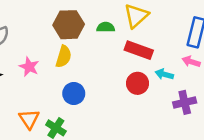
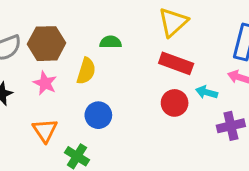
brown hexagon: (69, 25) -> (47, 44), moved
green semicircle: (106, 27) -> (111, 42), moved
orange triangle: (29, 119) -> (45, 130), moved

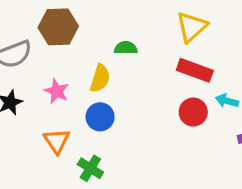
brown hexagon: (47, 44) -> (58, 27), moved
blue circle: (98, 115) -> (100, 117), moved

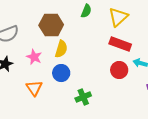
brown hexagon: (58, 27) -> (51, 25), moved
green semicircle: (126, 48) -> (86, 11), moved, turned 112
green cross: (90, 168) -> (83, 97), moved, turned 35

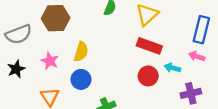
brown hexagon: (51, 25) -> (56, 18), moved

